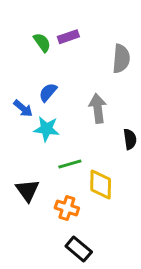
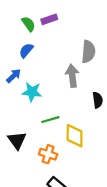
gray semicircle: (121, 59) -> (88, 52), moved
blue semicircle: (48, 92) -> (26, 50), moved
blue arrow: (23, 108) -> (14, 76), turned -84

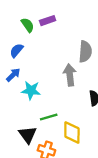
blue semicircle: (26, 50) -> (17, 50), moved
black triangle: (17, 140) -> (28, 135), moved

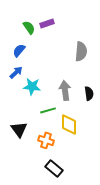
gray arrow: (70, 75) -> (65, 90), moved
black triangle: (28, 135) -> (19, 129), moved

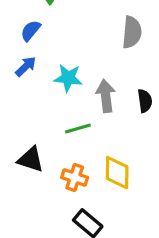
cyan star: (32, 86) -> (68, 78), moved
yellow diamond: (69, 124) -> (117, 173), moved
black triangle: (19, 129) -> (31, 160), turned -36

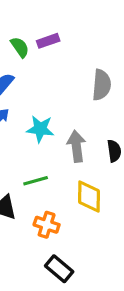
green line: (78, 129) -> (36, 181), moved
yellow diamond: (117, 173) -> (89, 196), moved

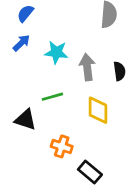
orange cross: (47, 225) -> (62, 146), moved
black rectangle: (59, 269) -> (90, 172), moved

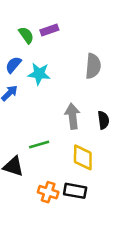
cyan star: (56, 52) -> (39, 74), moved
black rectangle: (90, 172) -> (75, 191), moved, turned -30

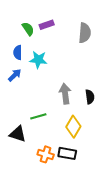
blue semicircle: (13, 65) -> (18, 52), turned -40
gray semicircle: (93, 66) -> (85, 33), moved
yellow diamond: (83, 157) -> (73, 127), turned 30

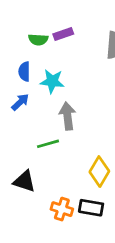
green semicircle: (28, 29) -> (38, 40), turned 128
gray arrow: (65, 94) -> (67, 116), moved
green line: (38, 116) -> (48, 144), moved

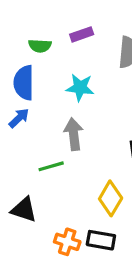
purple rectangle: (63, 34) -> (82, 34), moved
blue semicircle: (24, 72) -> (24, 83), size x1.5
cyan star: (52, 81) -> (80, 88), moved

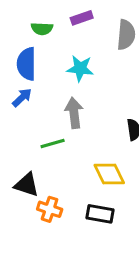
yellow diamond: (111, 198) -> (109, 174), turned -56
orange cross: (67, 242) -> (50, 209), moved

